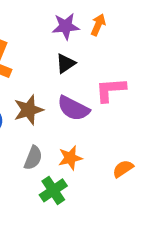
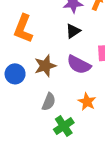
orange star: (70, 158) -> (87, 102), moved, turned -30

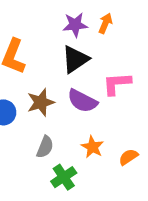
black triangle: (73, 31) -> (75, 59), size x1.5

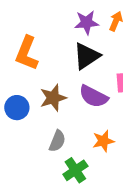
orange star: (92, 147) -> (103, 141), turned 30

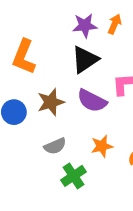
gray semicircle: (57, 141) -> (55, 146), turned 45

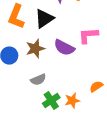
black triangle: (85, 60) -> (44, 19), moved
orange star: (102, 146) -> (72, 101), moved

